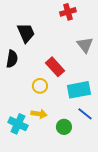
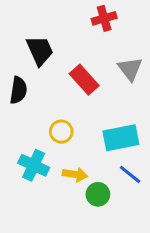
red rectangle: (55, 67) -> (84, 80), moved
yellow arrow: (39, 114) -> (75, 174), moved
cyan cross: (18, 124) -> (34, 165), moved

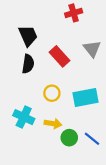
black semicircle: (18, 90) -> (28, 64), moved
yellow circle: (61, 132) -> (52, 93), moved
blue line: (130, 174) -> (92, 139), moved

